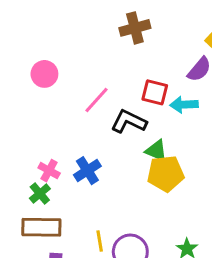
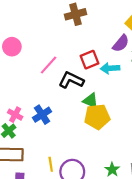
red square: (155, 92) -> (90, 60), turned -36

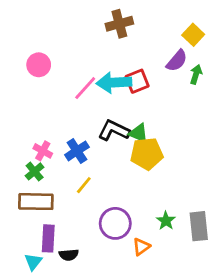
cyan arrow: (110, 68) -> (114, 83), moved, size x1.4
black L-shape: (71, 80) -> (114, 130), moved
yellow line: (51, 164) -> (84, 185), moved, turned 48

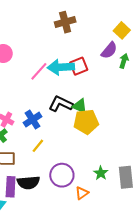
black semicircle: (69, 255) -> (28, 183), moved, size x1.5

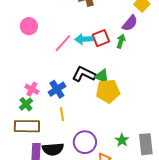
green arrow: (124, 61) -> (121, 41), moved
cyan arrow: (61, 67) -> (84, 39), size x0.7
yellow line: (38, 146) -> (62, 114), turned -48

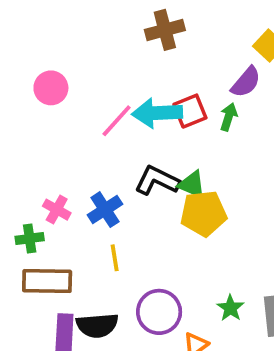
cyan arrow: (84, 39) -> (157, 113), size x1.4
green cross: (26, 104) -> (30, 239), moved, turned 32

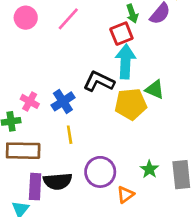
cyan arrow: (157, 113) -> (125, 62), moved, turned 96
green arrow: (229, 117) -> (132, 14), moved, turned 144
pink line: (117, 121) -> (68, 19), moved
green triangle: (192, 184) -> (155, 89), moved

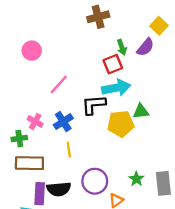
pink line: (68, 19) -> (59, 84), moved
cyan arrow: (125, 62) -> (116, 88), turned 76
black L-shape: (99, 81) -> (94, 105), turned -30
green triangle: (155, 89) -> (141, 111), turned -30

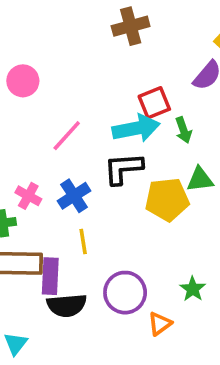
green arrow: (122, 47) -> (183, 130), moved
cyan arrow: (116, 88) -> (136, 128), moved
purple rectangle: (40, 194) -> (50, 276), moved

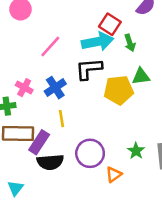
red square: (154, 103) -> (110, 24), turned -35
purple rectangle: (50, 276) -> (39, 142), turned 30

